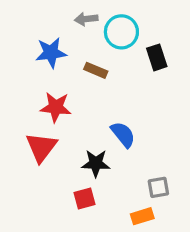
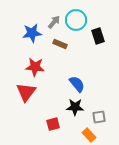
gray arrow: (86, 19) -> (54, 22), moved, turned 136
black star: (96, 163) -> (75, 107), moved
orange rectangle: (142, 216) -> (89, 135), turned 64

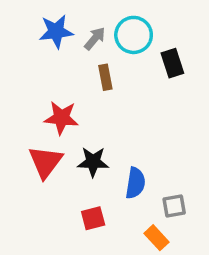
blue star: (32, 33) -> (56, 31), moved
brown rectangle: (60, 44) -> (105, 77), turned 56
blue semicircle: (77, 84) -> (135, 183), moved, turned 48
black star: (75, 107) -> (93, 162), moved

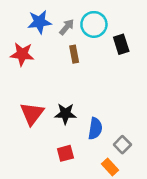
red star: (61, 118) -> (22, 54), moved
gray square: (174, 206) -> (122, 145), turned -35

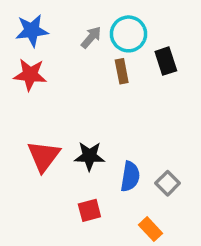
blue star: (39, 22) -> (32, 31), moved
brown rectangle: (74, 54) -> (122, 71), moved
gray square: (122, 145) -> (168, 183), moved

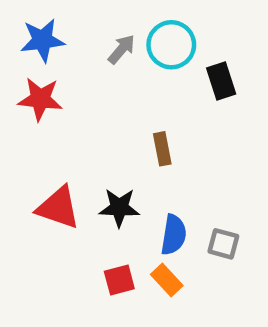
brown rectangle: (122, 71) -> (162, 149), moved
red triangle: (44, 156) -> (58, 208), turned -48
gray square: (168, 183) -> (223, 244), turned -30
orange rectangle: (151, 229) -> (167, 280), moved

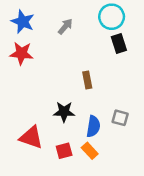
blue star: (42, 40) -> (23, 22), turned 30
cyan circle: (171, 45) -> (112, 17), moved
red triangle: (58, 208) -> (31, 137), moved
gray square: (223, 244) -> (120, 118), moved

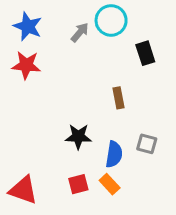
cyan circle: (112, 17) -> (111, 20), moved
brown rectangle: (87, 80) -> (118, 98), moved
red triangle: (31, 137) -> (23, 190), moved

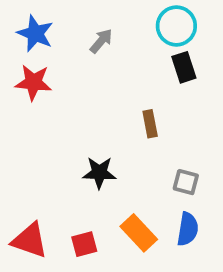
cyan circle: (111, 20) -> (176, 26), moved
blue semicircle: (114, 154) -> (188, 229), moved
red square: (78, 184) -> (84, 244), moved
orange rectangle: (110, 184) -> (139, 233), size x1.4

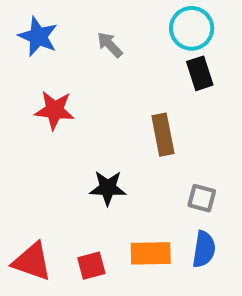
gray arrow: (101, 41) -> (110, 45), turned -84
red star: (33, 82) -> (55, 110), moved
brown rectangle: (150, 124) -> (163, 135), size x1.4
orange rectangle: (139, 233) -> (151, 253), turned -48

